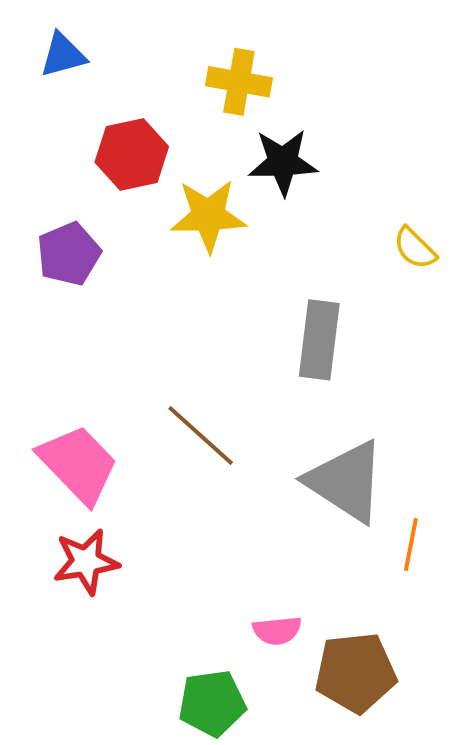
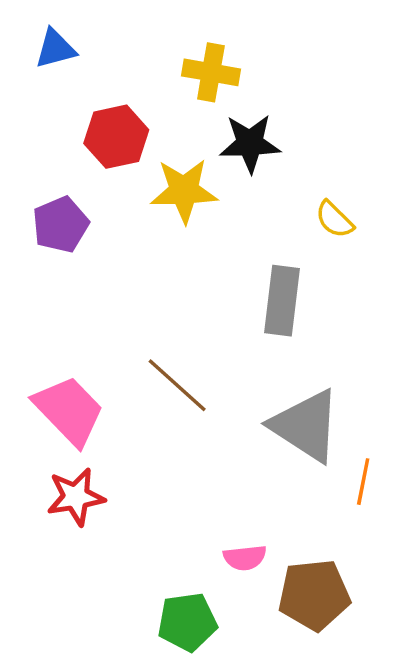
yellow semicircle: (415, 248) -> (334, 219), moved

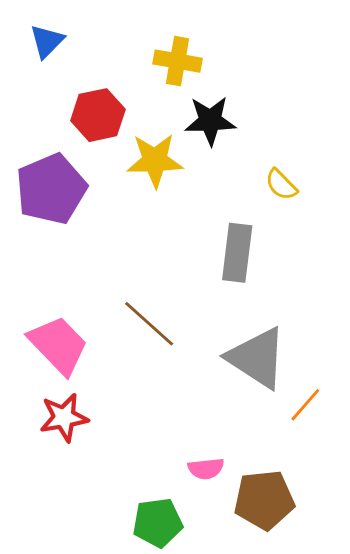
blue triangle: (55, 49) -> (47, 41), turned -30
purple pentagon: (61, 225) -> (51, 189), size x1.5
orange line: (363, 482) -> (305, 405), turned 30

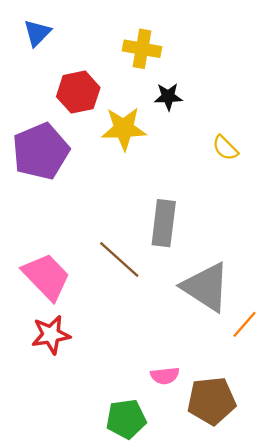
black star: (210, 121) -> (168, 97), size x0.7
gray rectangle: (237, 253) -> (164, 223), moved

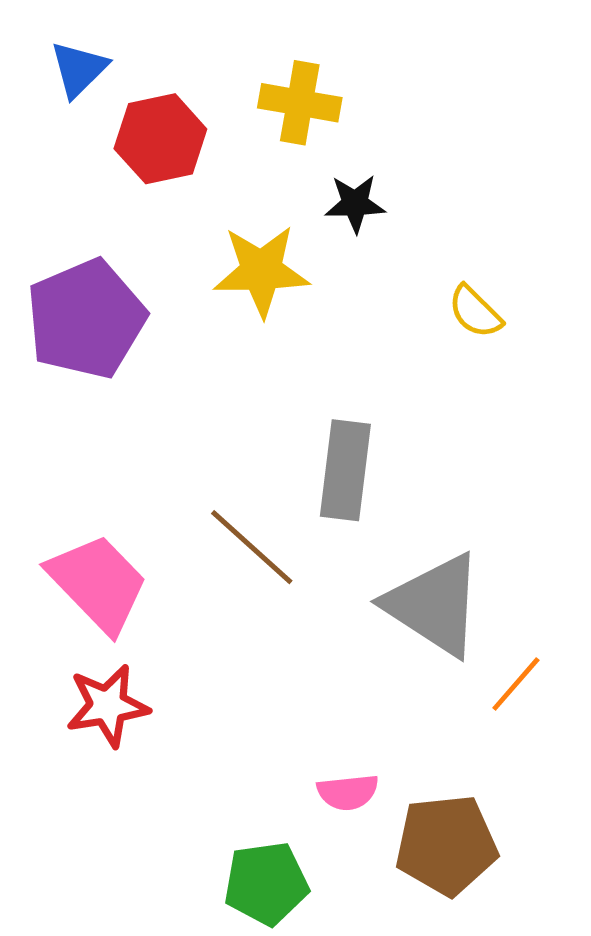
red hexagon: (78, 92) -> (160, 139), moved

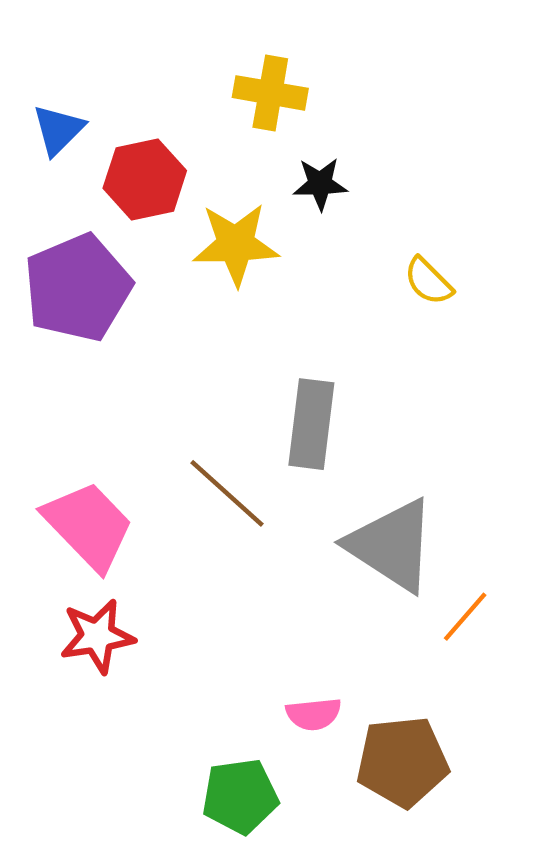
blue triangle: (79, 69) -> (58, 130), moved
red hexagon: (160, 139) -> (145, 179), moved

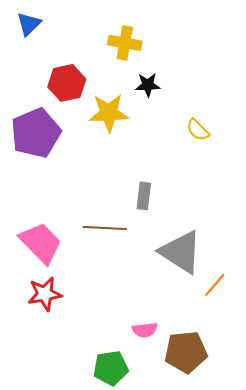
blue triangle: (58, 130) -> (29, 24), moved
gray rectangle: (311, 424) -> (144, 196), size x0.7
brown line: (227, 493) -> (105, 228), turned -39

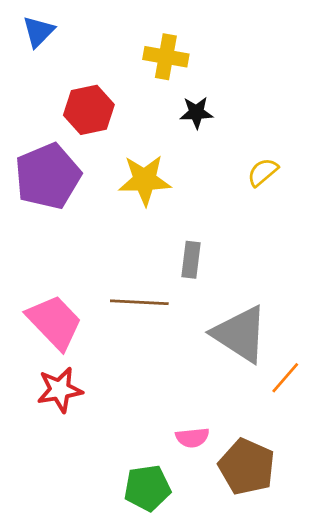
yellow star: (109, 113) -> (145, 180), moved
yellow semicircle: (198, 130) -> (263, 172), turned 95
brown pentagon: (186, 352) -> (247, 467), turned 30

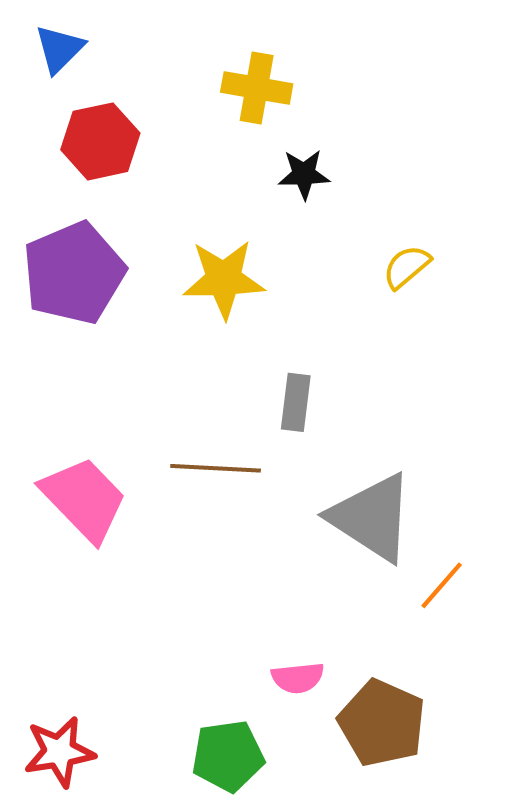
red hexagon: (89, 110) -> (100, 141), moved
red star: (60, 390) -> (59, 752), moved

